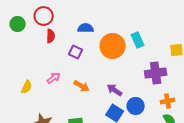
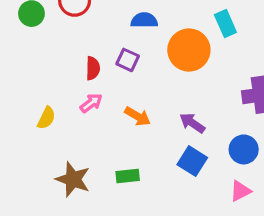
red semicircle: (51, 36) -> (93, 68), moved
cyan rectangle: (138, 40) -> (225, 23), moved
blue circle: (136, 106) -> (244, 149), moved

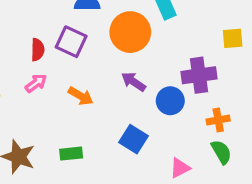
purple square: (128, 60) -> (71, 42), size x1.4
purple arrow: (192, 123) -> (133, 82), moved
blue circle: (244, 149) -> (170, 101), moved

